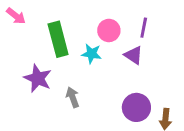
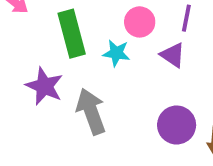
gray arrow: (73, 97) -> (91, 111), size x1.6

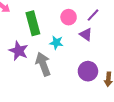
purple line: (186, 18) -> (93, 15), turned 32
cyan star: (116, 53) -> (56, 43), moved

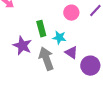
green rectangle: (33, 23) -> (41, 29), moved, size x0.7
purple triangle: (86, 34) -> (71, 53), moved

